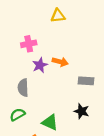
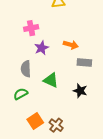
orange arrow: (60, 62) -> (71, 45), moved
green triangle: (50, 122) -> (51, 80), moved

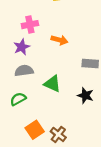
orange arrow: (71, 45) -> (59, 40), moved
purple star: (42, 48) -> (22, 47), moved
gray semicircle: (26, 69) -> (24, 71), turned 84

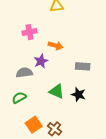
purple star: (22, 47) -> (41, 61), moved
green triangle: (52, 84) -> (57, 91), moved

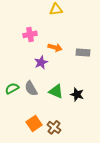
gray rectangle: (83, 66) -> (83, 52), moved
gray semicircle: (24, 73) -> (31, 88), moved, turned -112
green semicircle: (19, 98) -> (12, 88), moved

